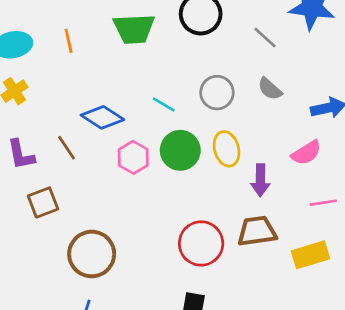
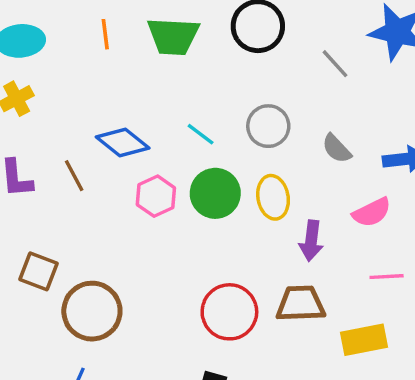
orange line: (69, 41) -> (105, 34), moved
gray semicircle: (270, 89) -> (337, 149), moved
brown square: (43, 202) -> (39, 271), moved, turned 36

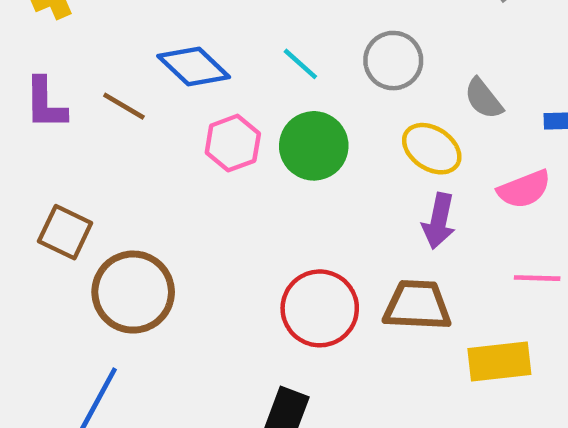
brown line: (74, 176) -> (124, 106), turned -36
yellow ellipse: (273, 197) -> (432, 149), moved, turned -51

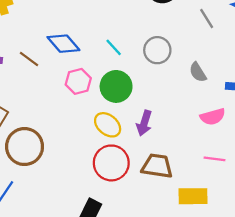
yellow ellipse: (432, 149) -> (108, 125), moved
purple arrow: (439, 221) -> (144, 123), moved

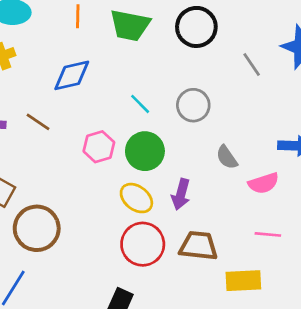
blue diamond: (63, 44) -> (72, 75), moved, turned -60
gray semicircle: (198, 72) -> (227, 157), moved

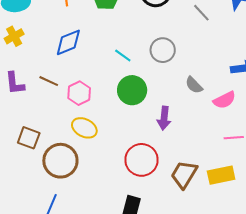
pink hexagon: (99, 147) -> (79, 93), moved
yellow ellipse: (136, 198) -> (84, 128), moved
brown trapezoid: (198, 246) -> (184, 174), moved, turned -56

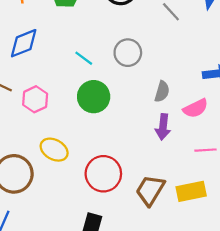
gray semicircle: (194, 85) -> (162, 92), turned -120
purple arrow: (164, 118) -> (163, 127), moved
yellow ellipse: (84, 128) -> (54, 150), moved

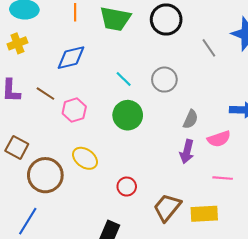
red circle: (103, 174) -> (127, 187), size x0.6

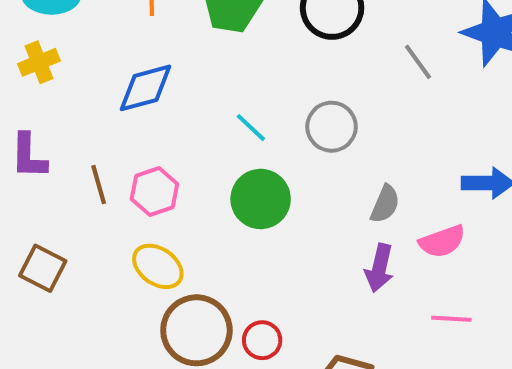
brown line: (45, 94) -> (99, 185), moved, turned 42
yellow ellipse: (85, 158) -> (158, 266), moved
brown circle: (45, 175) -> (196, 330), moved

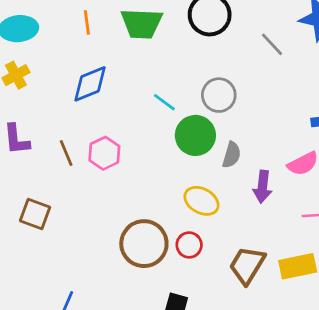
green circle: (261, 199) -> (195, 135), moved
gray semicircle: (385, 204) -> (232, 155), moved
yellow ellipse: (158, 266) -> (201, 201), moved

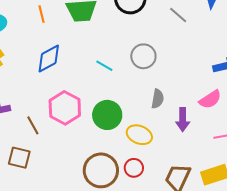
green circle: (195, 135) -> (107, 115), moved
brown line: (66, 153) -> (33, 125), moved
pink hexagon: (104, 153) -> (65, 108), size x1.4

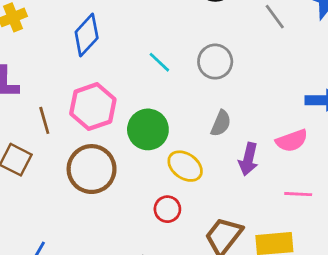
blue diamond: (49, 58) -> (87, 35), turned -32
brown circle: (101, 170) -> (92, 169), moved

